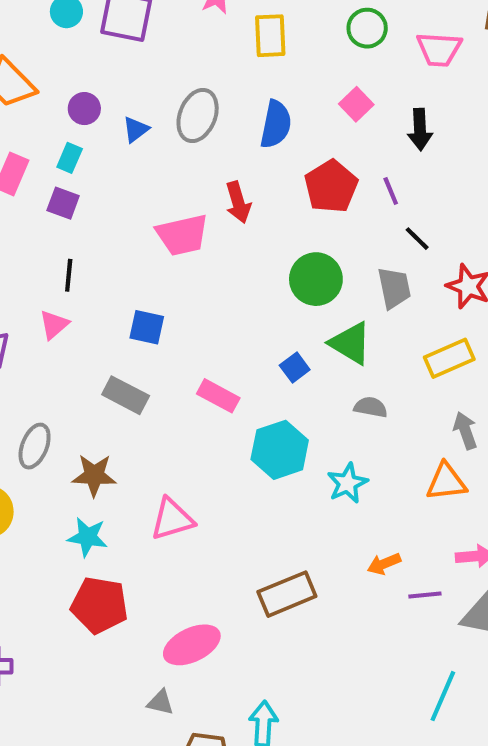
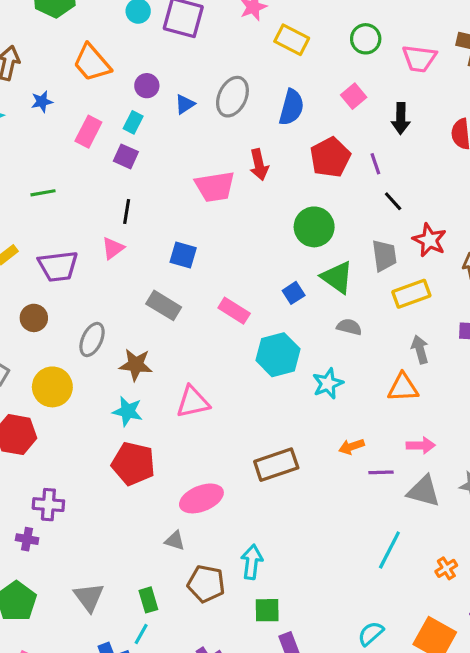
yellow rectangle: (270, 36) -> (292, 40), turned -64
gray trapezoid: (394, 288) -> (384, 256), moved

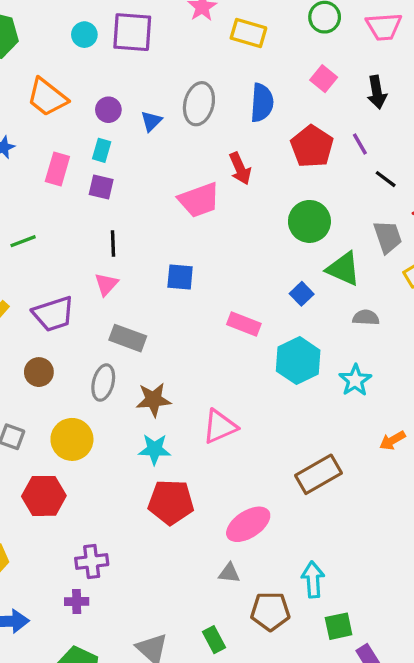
gray rectangle: (164, 305) -> (128, 338), moved

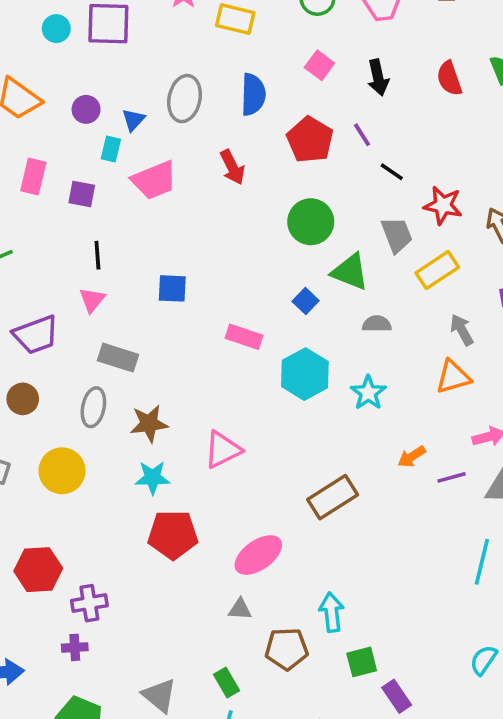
cyan rectangle: (102, 150) -> (111, 149), moved
pink trapezoid: (199, 200) -> (154, 180), moved
red hexagon: (44, 496) -> (38, 570), moved

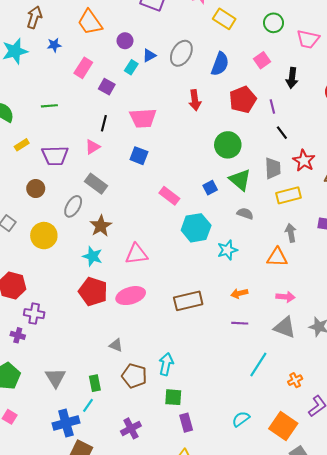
pink trapezoid: (154, 180) -> (143, 118), moved
brown star: (149, 424) -> (101, 226), turned 30
purple line: (452, 477) -> (240, 323), moved
pink ellipse: (258, 555) -> (131, 296), moved

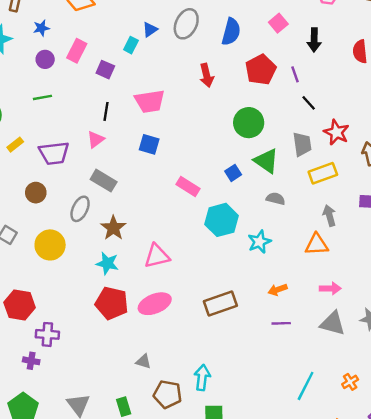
purple circle: (125, 41) -> (45, 59), moved
cyan line: (258, 365) -> (306, 386), moved

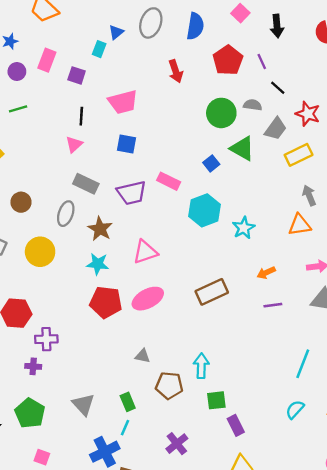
gray trapezoid: (302, 144) -> (276, 129), turned 50
purple trapezoid: (54, 153) -> (132, 193), moved
gray semicircle: (276, 199) -> (253, 105), moved

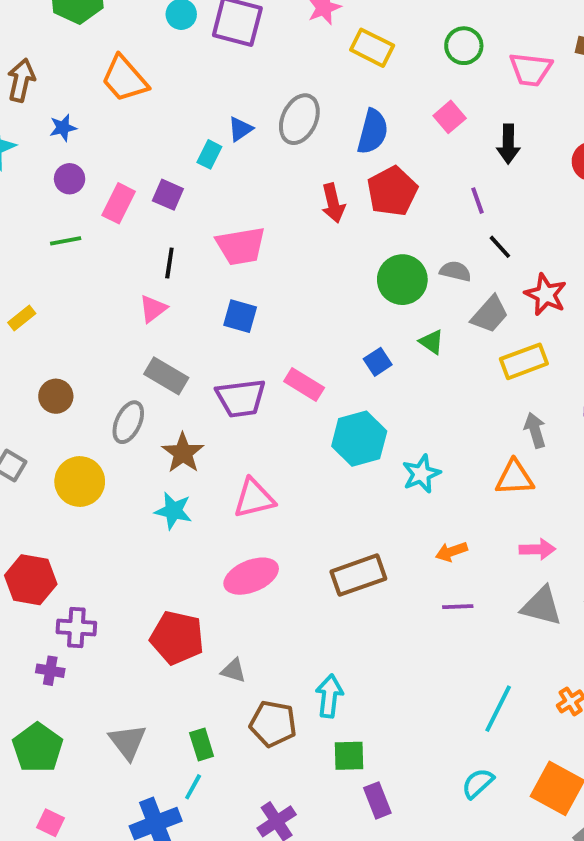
pink rectangle: (47, 60) -> (119, 203), moved
red pentagon: (228, 60) -> (392, 191), moved
green triangle: (242, 148) -> (432, 342), size x0.6
red pentagon: (106, 302) -> (177, 638), moved

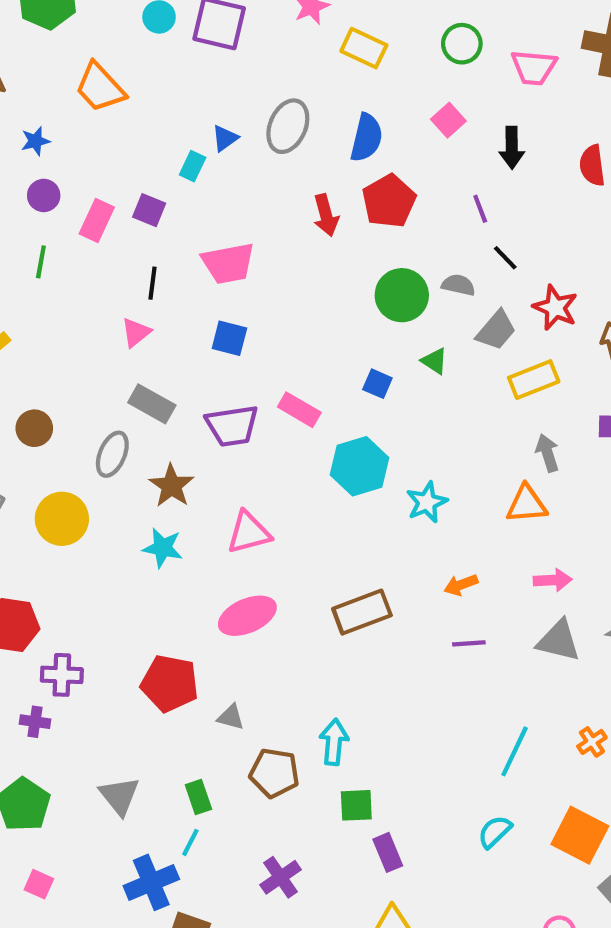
green line: (66, 241) -> (41, 262), turned -68
blue square: (378, 362) -> (377, 384), turned -32

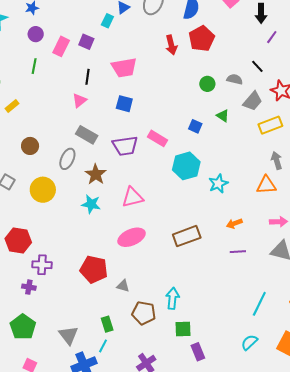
purple line: (480, 209) -> (272, 37), moved, turned 56
green circle: (402, 295) -> (207, 84), size x0.6
gray triangle: (119, 796) -> (68, 335), moved

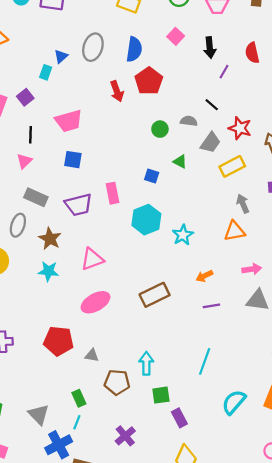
purple square: (86, 42) -> (25, 97), turned 35
pink rectangle: (158, 138) -> (112, 193), turned 54
cyan line: (259, 304) -> (205, 361), moved
cyan semicircle: (249, 342) -> (234, 402), size x1.4

